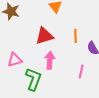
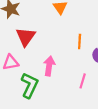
red triangle: (44, 36) -> (26, 37), moved, turned -42

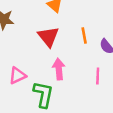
red triangle: (26, 37) -> (48, 37), moved

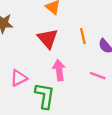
pink line: (98, 76) -> (98, 76), turned -70

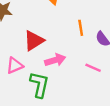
red triangle: (48, 39) -> (34, 41), moved, turned 35
pink arrow: (59, 70) -> (55, 60), turned 78

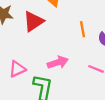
red triangle: (34, 41) -> (33, 21), moved

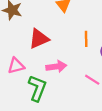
red triangle: (33, 21) -> (39, 39), moved

